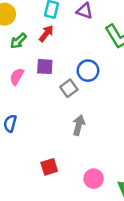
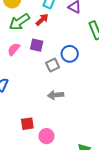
green arrow: (18, 41) -> (19, 22), size x1.5
gray arrow: (79, 125) -> (56, 95), turned -119
pink circle: (94, 179) -> (46, 136), moved

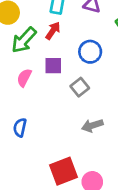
blue circle: (70, 54) -> (90, 52), moved
red square: (27, 124) -> (64, 171), size x1.5

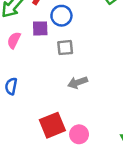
blue circle: (90, 52) -> (61, 16), moved
gray square: (80, 87) -> (65, 48), turned 35

